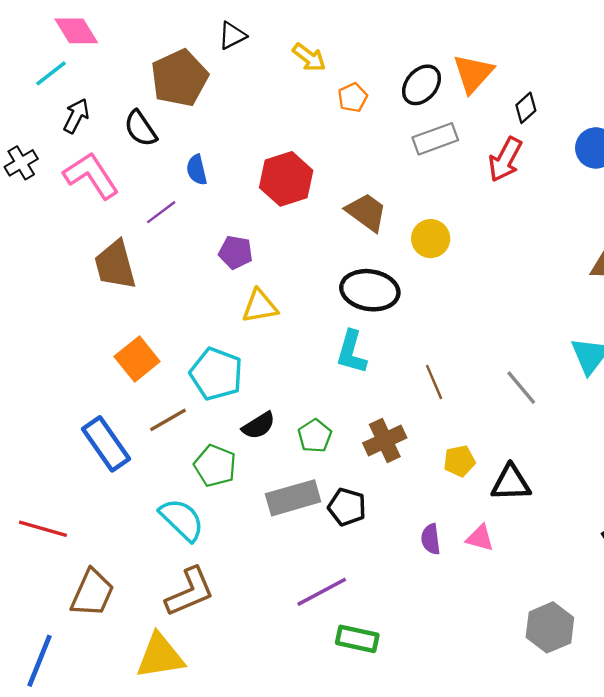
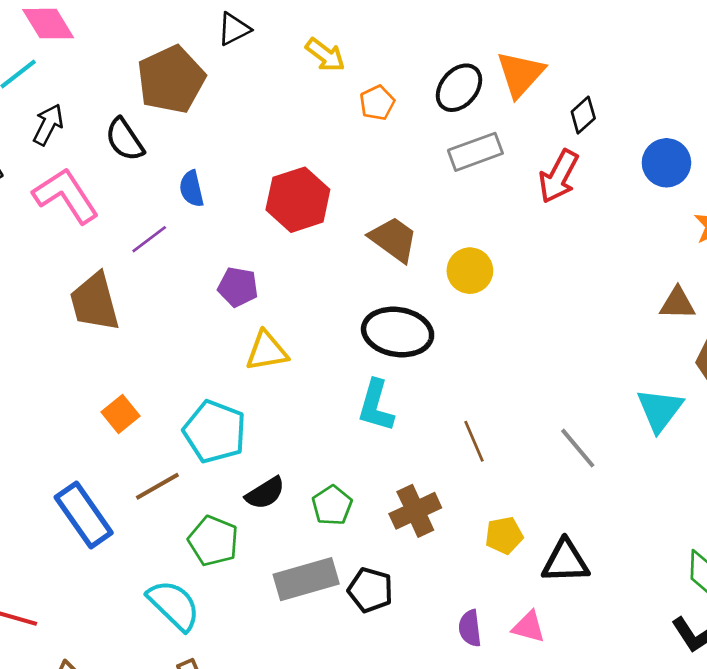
orange square: (137, 359) -> (121, 414), size x0.7

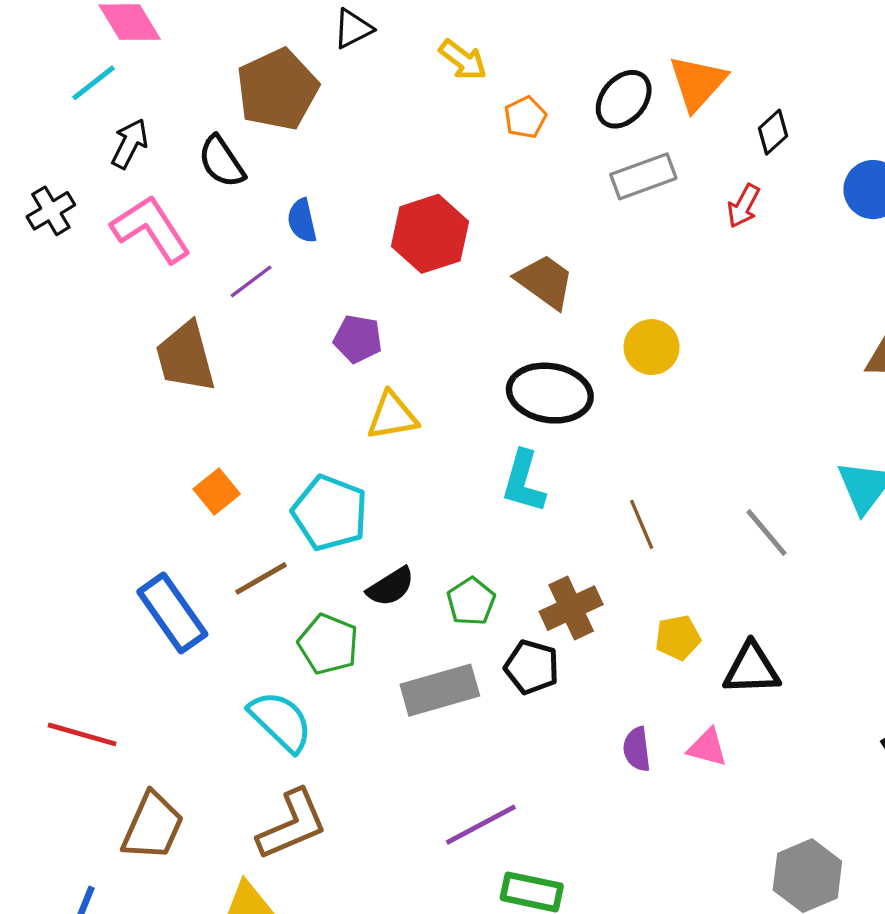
red arrow: (559, 176) -> (743, 206), size x0.7
yellow circle: (470, 271) -> (652, 347), moved
black pentagon: (370, 590) -> (532, 667), moved

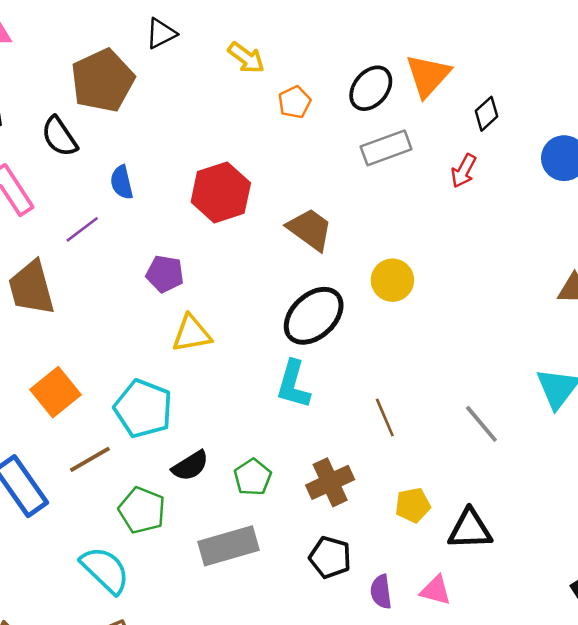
black ellipse: (550, 393) -> (314, 316), turned -52
orange square: (217, 491) -> (56, 392), size x1.4
black pentagon: (532, 667) -> (330, 557), moved

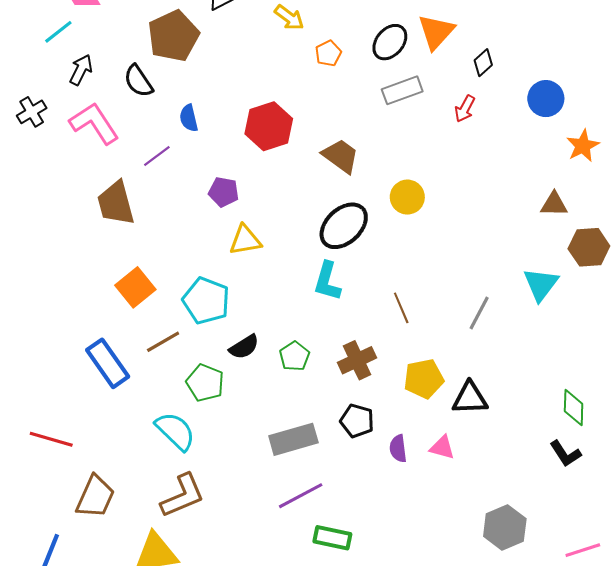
gray line: (481, 424) -> (479, 313), turned 68
yellow pentagon: (413, 505) -> (424, 379), size x1.4
gray rectangle: (228, 546) -> (293, 439), moved

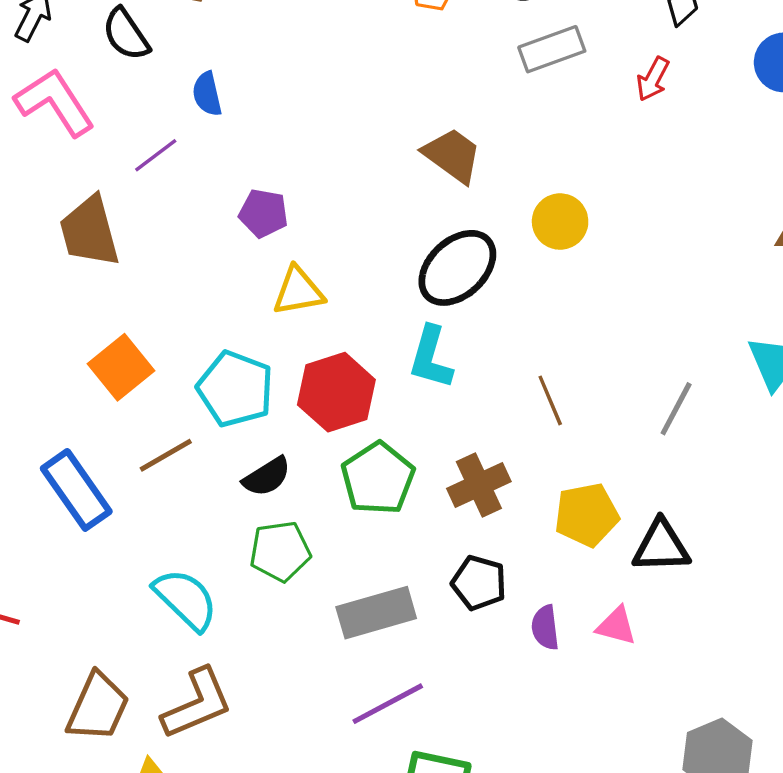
red hexagon: (269, 126) -> (336, 392), moved
black semicircle: (244, 347) -> (267, 477), moved
green pentagon: (294, 356) -> (378, 478), size x1.5
green pentagon: (205, 383) -> (280, 551), moved, turned -30
brown trapezoid: (95, 497) -> (98, 707), moved

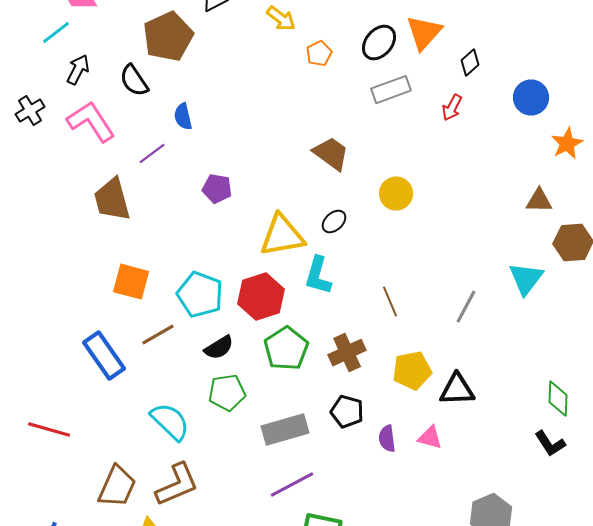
black ellipse: (457, 268) -> (334, 222), size x0.5
yellow triangle: (298, 291) -> (282, 236), moved, size x1.4
orange square: (121, 367) -> (131, 282), turned -36

